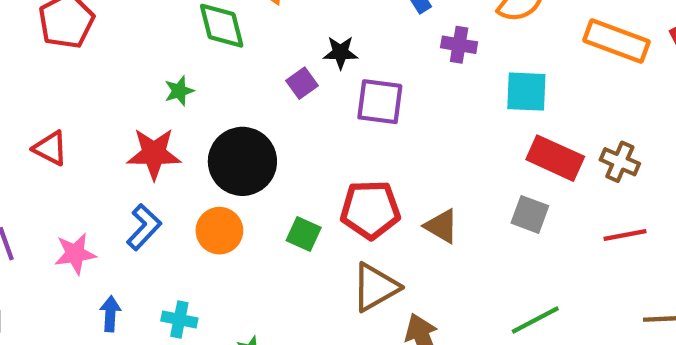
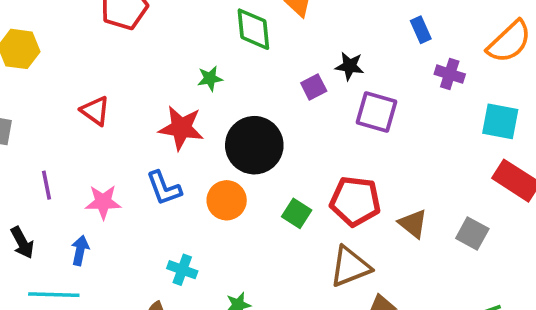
gray square: (530, 214) -> (472, 233), moved
blue L-shape: (144, 227) -> (164, 188), turned 108
blue arrow: (110, 314) -> (80, 250), moved

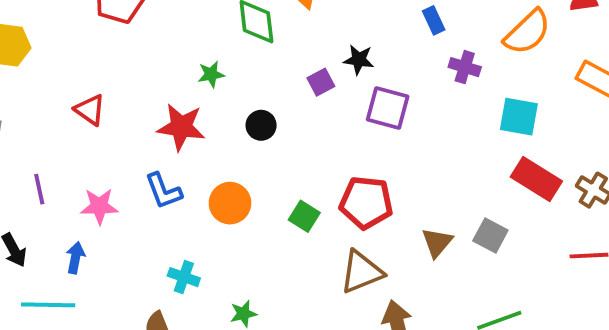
black circle: (254, 145) -> (261, 125), moved, size x0.5
brown triangle: (413, 224) -> (437, 242), moved, turned 32

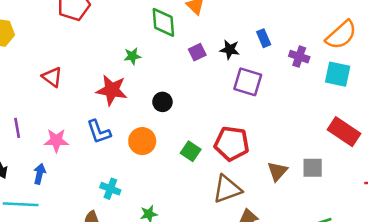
blue rectangle: (434, 20) -> (264, 38), moved
purple square: (321, 82) -> (197, 52), moved
cyan square: (519, 117) -> (338, 74), moved
black circle: (261, 125) -> (162, 102), moved
gray square: (490, 236) -> (313, 168), turned -30

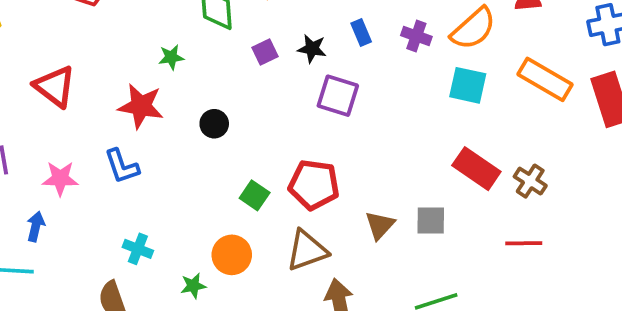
purple cross: (299, 57) -> (416, 36), moved
red triangle: (52, 77) -> (55, 86), size x1.4
orange circle: (142, 141) -> (232, 255), moved

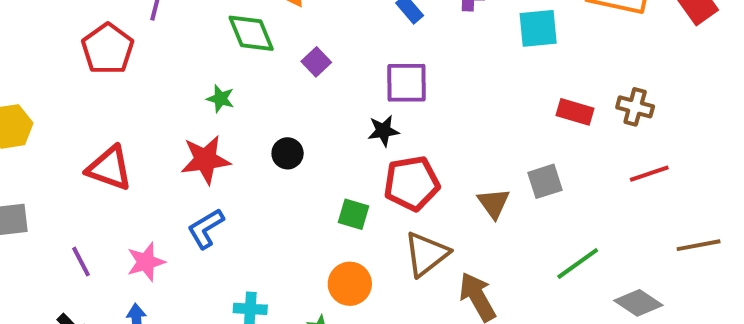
black star: (312, 49) -> (383, 131), moved
green star: (171, 57) -> (220, 99), turned -30
blue L-shape: (122, 166) -> (206, 229), turned 96
red rectangle: (476, 169) -> (575, 112), size x0.7

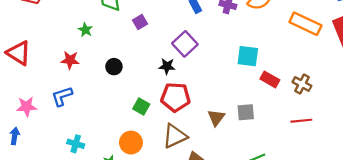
cyan square: (538, 28) -> (248, 56), moved
purple square: (407, 83) -> (185, 44), turned 35
red star: (205, 160) -> (70, 60), size x0.7

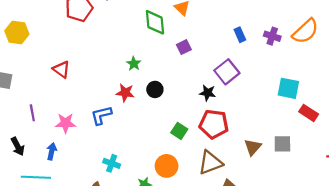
green star: (85, 30) -> (134, 64), moved
red triangle: (19, 53) -> (61, 69), size x0.7
red star: (70, 60) -> (125, 93), moved

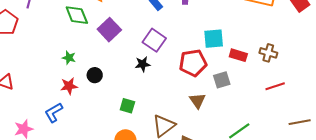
purple square: (184, 47) -> (109, 30), size x1.6
red pentagon: (214, 124) -> (193, 63), moved
gray square: (282, 144) -> (222, 80), moved

